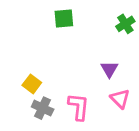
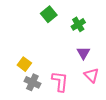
green square: (64, 19) -> (49, 14), turned -35
green cross: (125, 24) -> (78, 24), moved

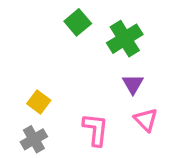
green cross: (78, 24) -> (125, 39), size x1.5
gray cross: (32, 82) -> (34, 139), moved, turned 35

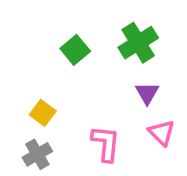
green square: (78, 22) -> (75, 50), moved

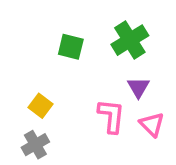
green square: (75, 50) -> (71, 47), turned -36
pink L-shape: (106, 144) -> (111, 116), moved

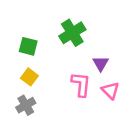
green cross: (130, 40) -> (72, 33), moved
green square: (71, 47) -> (28, 46), moved

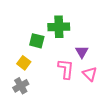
green cross: (72, 33) -> (59, 27), turned 30
green square: (28, 46) -> (37, 41), moved

